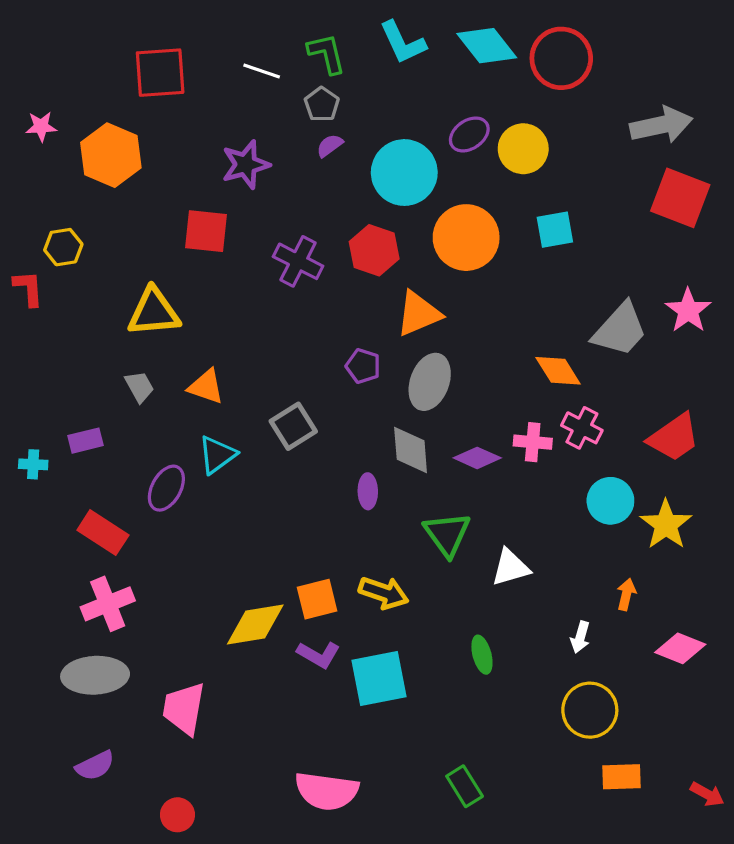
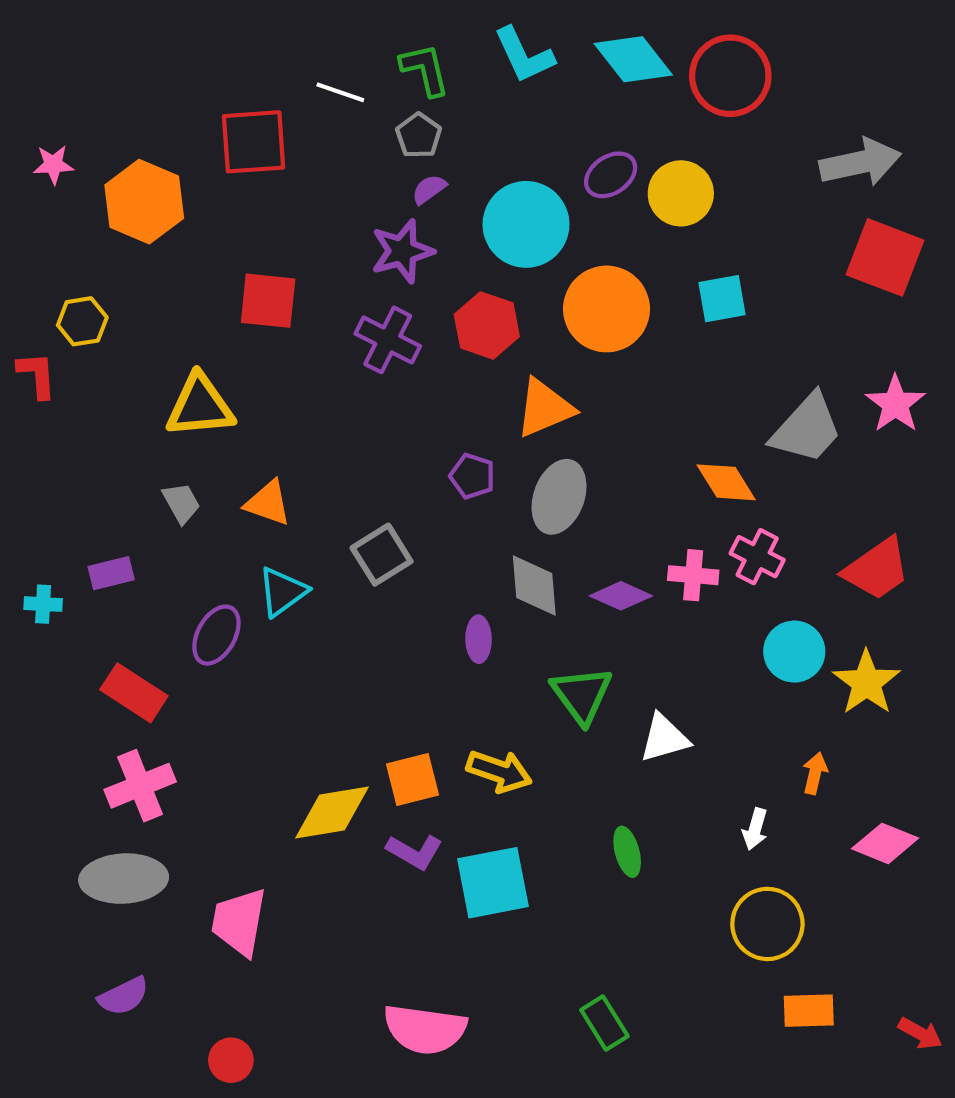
red square: (160, 73) -> (254, 142), moved
purple star: (246, 165) -> (402, 251), moved

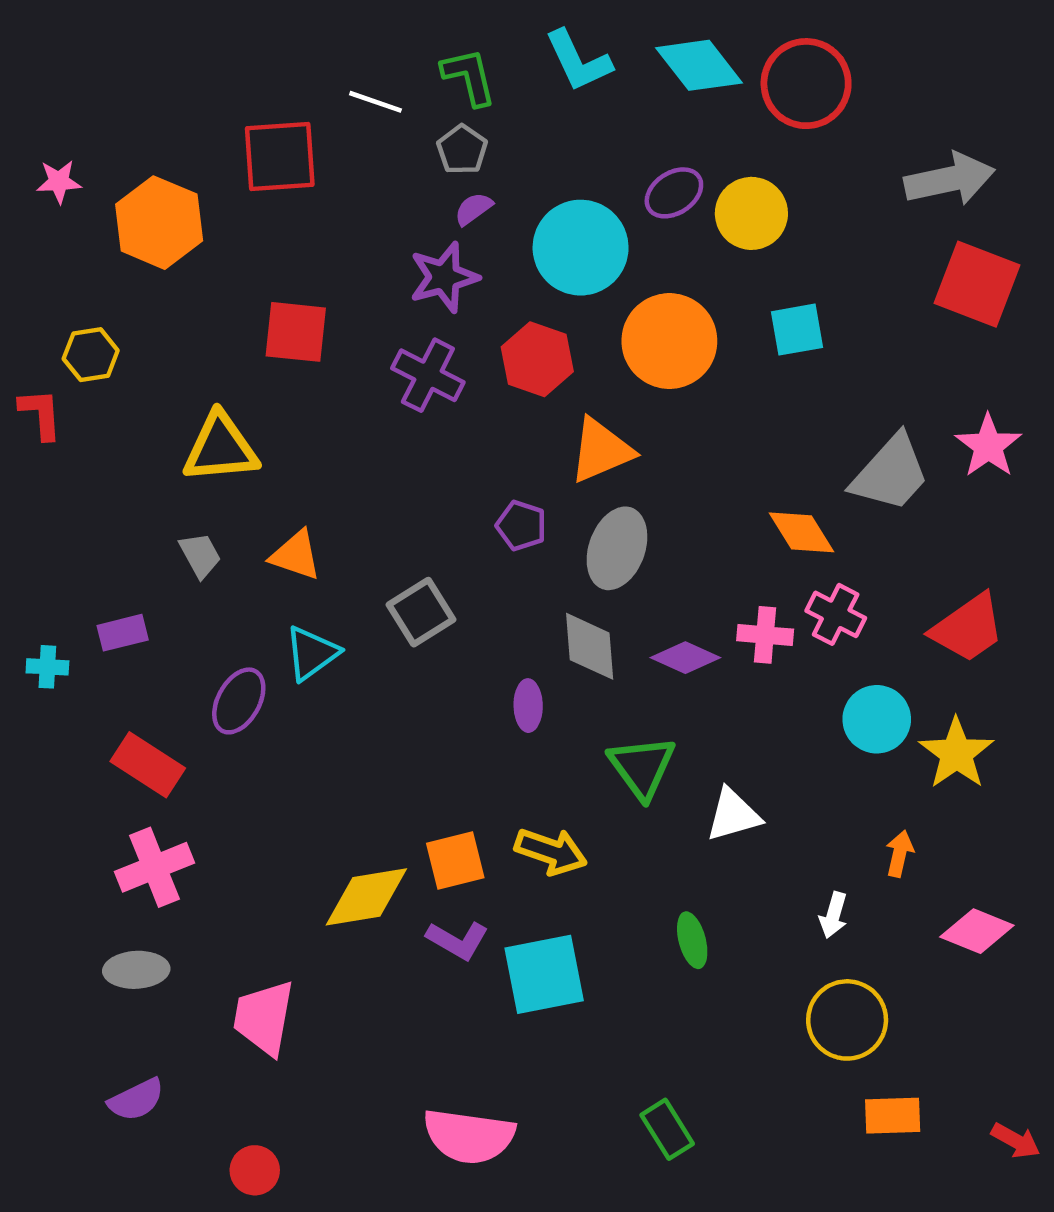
gray ellipse: (124, 879) -> (136, 970), size x0.7

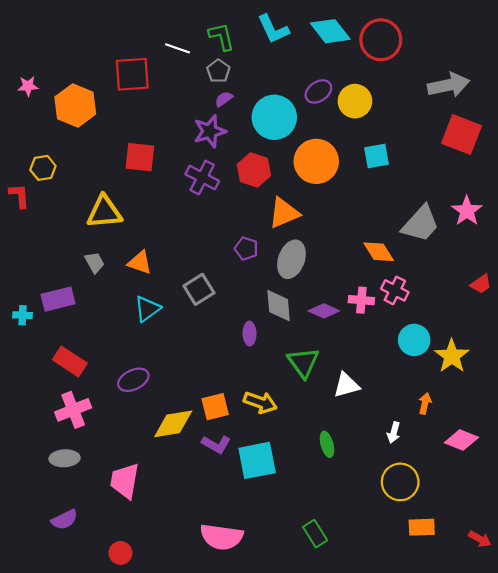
red trapezoid: (968, 628) -> (481, 284), moved, size x0.6
purple rectangle: (123, 633) -> (58, 299), size x1.4
purple ellipse: (239, 701) -> (133, 380), moved, turned 36

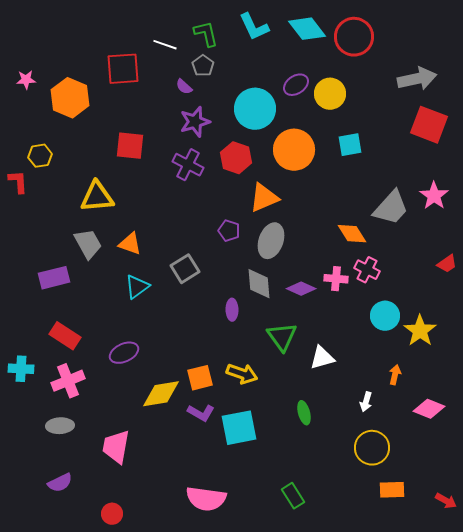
purple semicircle: (224, 99) -> (184, 87), moved, turned -102
gray trapezoid: (95, 262) -> (88, 244), size x1.5
cyan cross: (23, 315) -> (21, 369), moved, size x1.4

